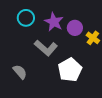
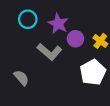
purple circle: (75, 28) -> (75, 39), moved
white pentagon: (70, 70) -> (93, 72), moved

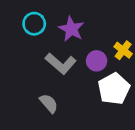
purple circle: (75, 39) -> (97, 61), moved
gray semicircle: (21, 78) -> (49, 103), moved

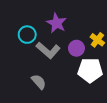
cyan circle: (34, 24) -> (27, 35), moved
white pentagon: (114, 89) -> (90, 70), turned 30

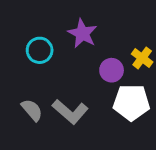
gray L-shape: (48, 50) -> (70, 112), moved
gray semicircle: (39, 82) -> (32, 110), moved

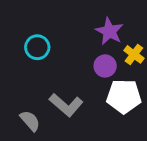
purple star: (82, 33) -> (109, 31), moved
gray semicircle: (32, 110) -> (30, 121), moved

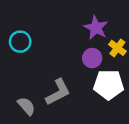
cyan circle: (37, 47) -> (20, 42), moved
gray L-shape: (66, 105) -> (58, 92), turned -68

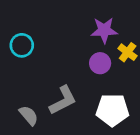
purple star: (96, 28) -> (104, 30), turned -30
white pentagon: (109, 85) -> (112, 110), moved

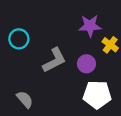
purple circle: (100, 63) -> (86, 64), moved
gray L-shape: (63, 100) -> (54, 60), moved

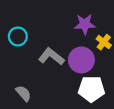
gray L-shape: (54, 60) -> (51, 57), turned -115
purple circle: (86, 64) -> (81, 60), size x1.5

